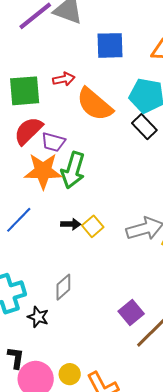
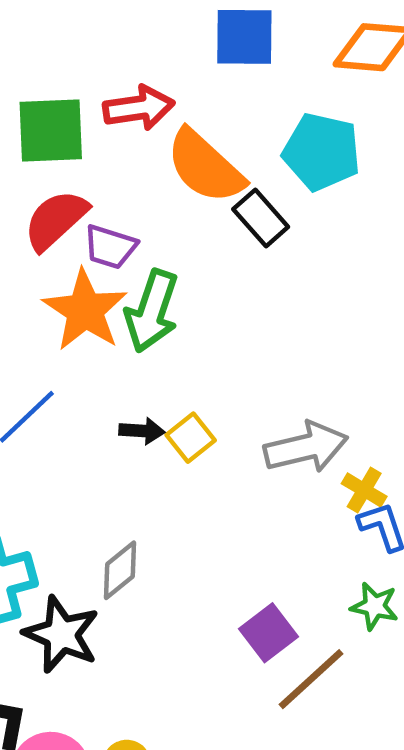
red arrow: (64, 79) -> (139, 108), size x1.4
black rectangle: (144, 127) -> (261, 218), moved
orange star: (43, 171) -> (85, 310), turned 30
black star: (38, 317) -> (61, 634), size x1.6

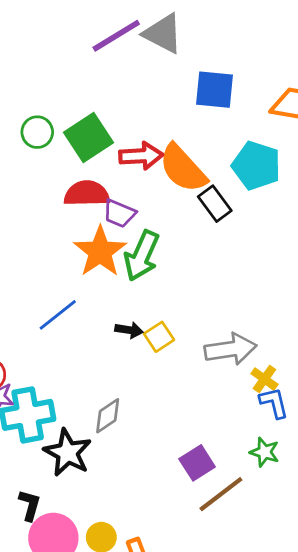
red arrow: (139, 108) -> (141, 156), moved
green square: (51, 131) -> (89, 138), turned -36
red semicircle: (56, 220) -> (87, 194), turned 36

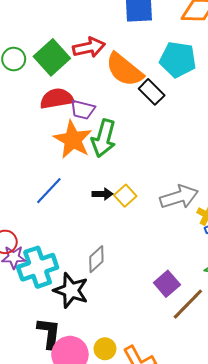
red arrow: (141, 156) -> (89, 48), moved
black L-shape: (30, 505) -> (49, 333), size x1.4

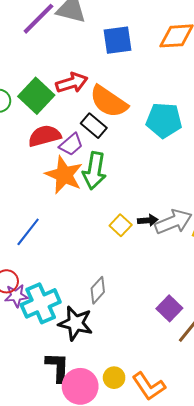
cyan pentagon: (178, 60) -> (164, 120), moved
black rectangle: (152, 92) -> (94, 126), moved
purple trapezoid: (83, 110) -> (71, 144), turned -50
blue line: (49, 191) -> (28, 232), moved
black arrow: (103, 194) -> (148, 220), moved

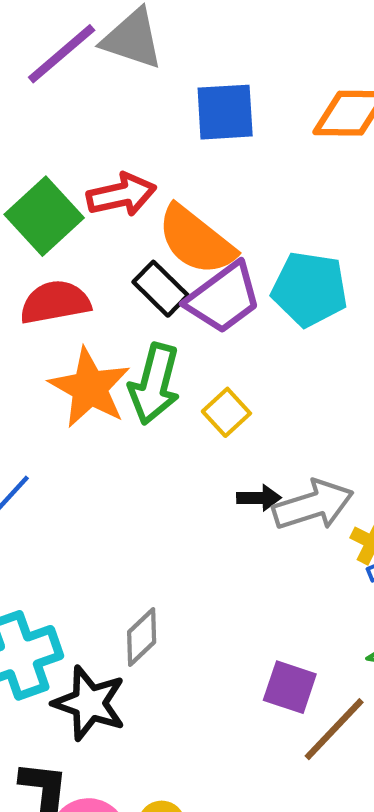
purple trapezoid: (71, 144) -> (223, 298), moved, size x1.5
yellow square: (121, 225) -> (226, 412), moved
purple square: (169, 308) -> (290, 687), turned -30

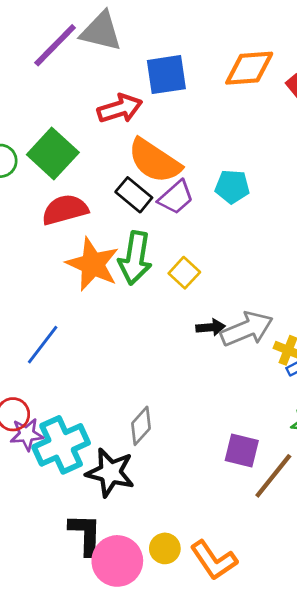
red arrow: (121, 195) -> (120, 109), moved
cyan pentagon: (310, 289) -> (232, 187), size x0.7
purple trapezoid: (223, 298) -> (176, 197), size x0.7

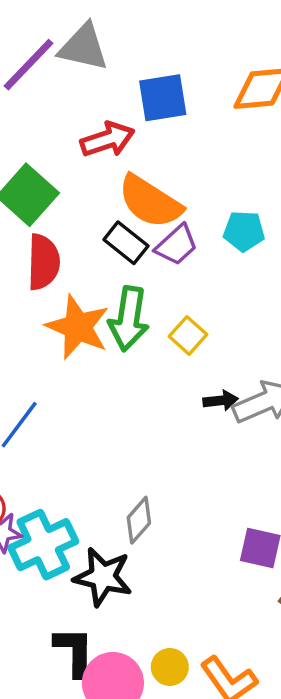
red semicircle: (65, 210) -> (43, 262), turned 108

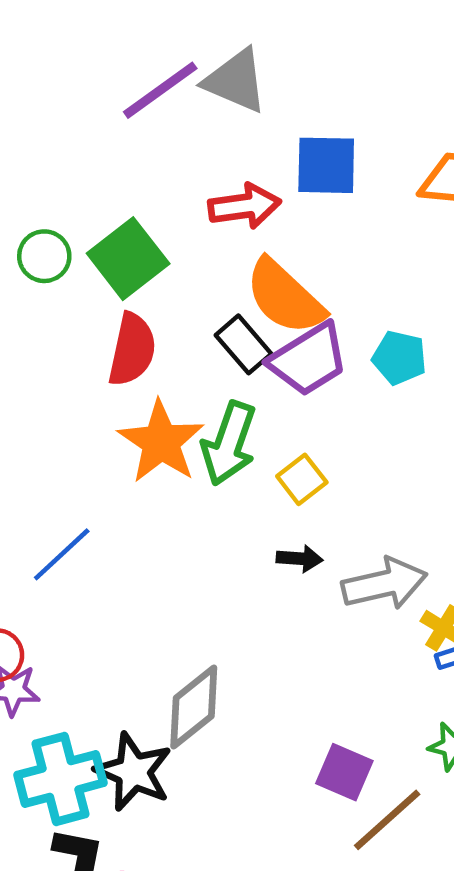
purple trapezoid: (176, 245) -> (309, 359), size x1.4
black arrow: (221, 401) -> (300, 559), moved
gray diamond: (139, 520) -> (194, 707), size x1.4
cyan cross: (43, 545) -> (60, 779), moved

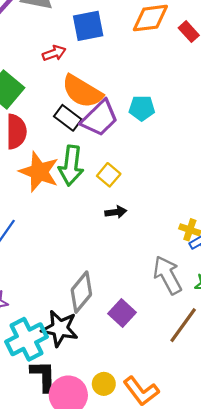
red arrow: (244, 206) -> (54, 53), size x0.7
gray arrow: (384, 584) -> (167, 275), moved, turned -93
purple square: (344, 772) -> (122, 313), moved, turned 32

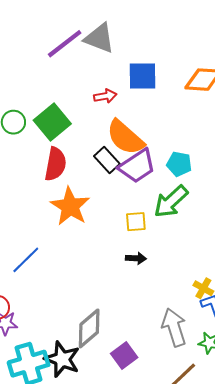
green arrow: (71, 166) -> (171, 201), moved, turned 30
yellow square: (109, 175) -> (136, 222), turned 35

